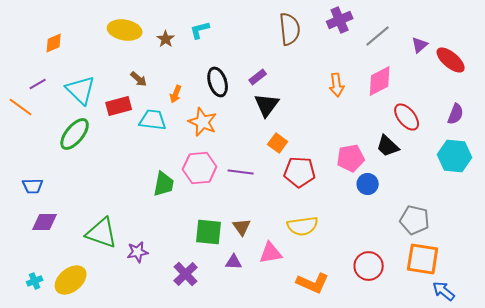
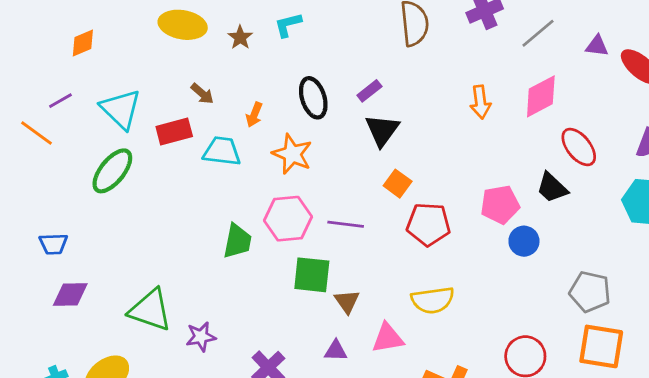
purple triangle: (420, 45) -> (597, 46), turned 48
green square: (209, 232) -> (312, 275), moved

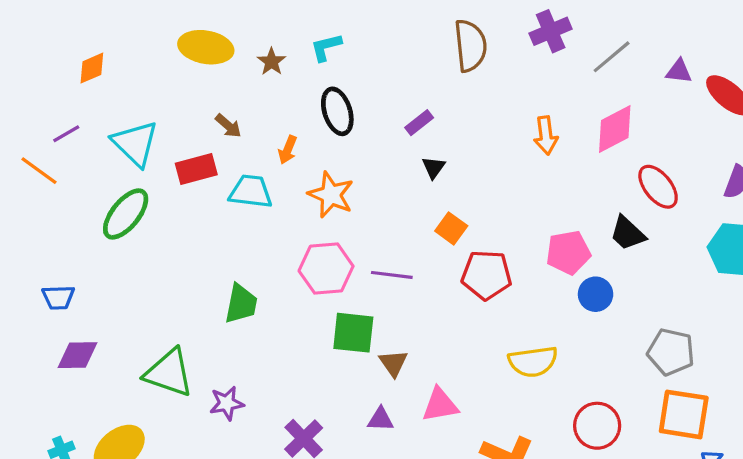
black ellipse: (313, 98) -> (337, 111), moved
black triangle: (382, 130) -> (434, 167), size x0.6
green trapezoid: (237, 241) -> (241, 304), moved
yellow semicircle: (433, 300) -> (533, 362), moved

